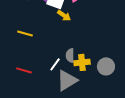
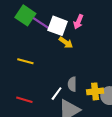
yellow cross: (82, 62) -> (95, 91), moved

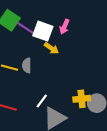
gray semicircle: (72, 84) -> (27, 65), moved

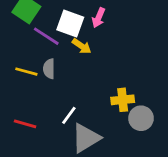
purple line: (27, 29) -> (46, 36), moved
yellow cross: (82, 99) -> (123, 100), moved

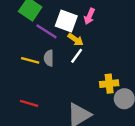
white line: (69, 115) -> (77, 56), moved

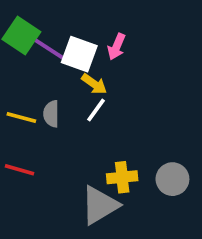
purple line: (46, 31) -> (51, 50), moved
yellow cross: (109, 84) -> (122, 177), moved
red line: (29, 103) -> (19, 170), moved

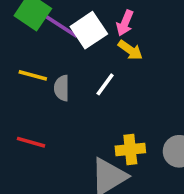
white square: (79, 54) -> (89, 30), turned 36
yellow arrow: (94, 84) -> (130, 50), moved
yellow line: (21, 118) -> (33, 75), moved

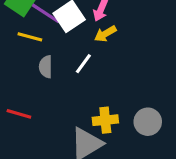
yellow arrow: (130, 50) -> (105, 34), turned 115
yellow line: (33, 75) -> (30, 37), moved

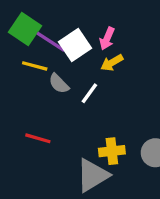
gray semicircle: (46, 67) -> (59, 84), moved, turned -45
red line: (19, 114) -> (38, 138), moved

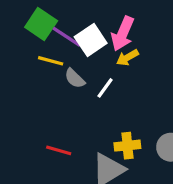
pink arrow: (107, 39) -> (123, 34), size x1.5
red line: (38, 138) -> (59, 150), moved

